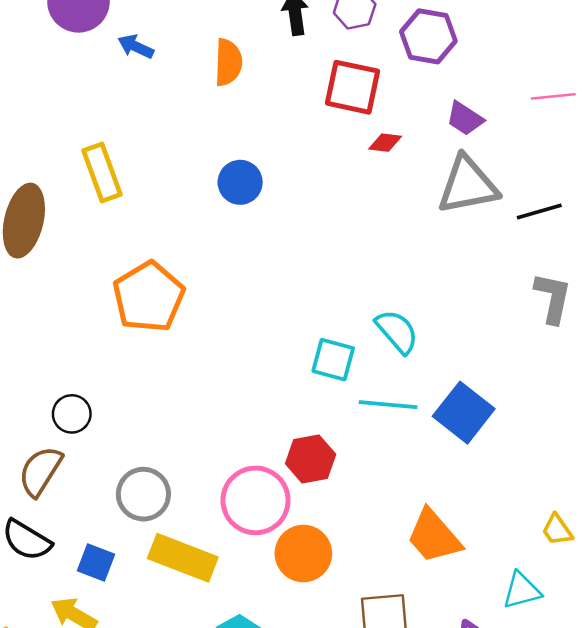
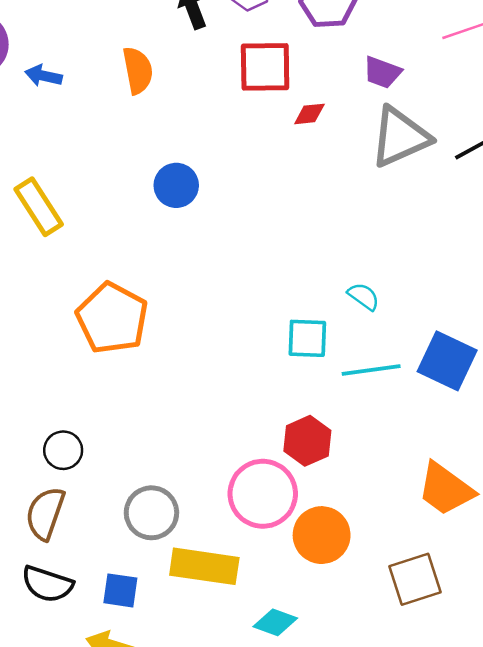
cyan semicircle: (397, 332) -> (364, 296), size x0.7

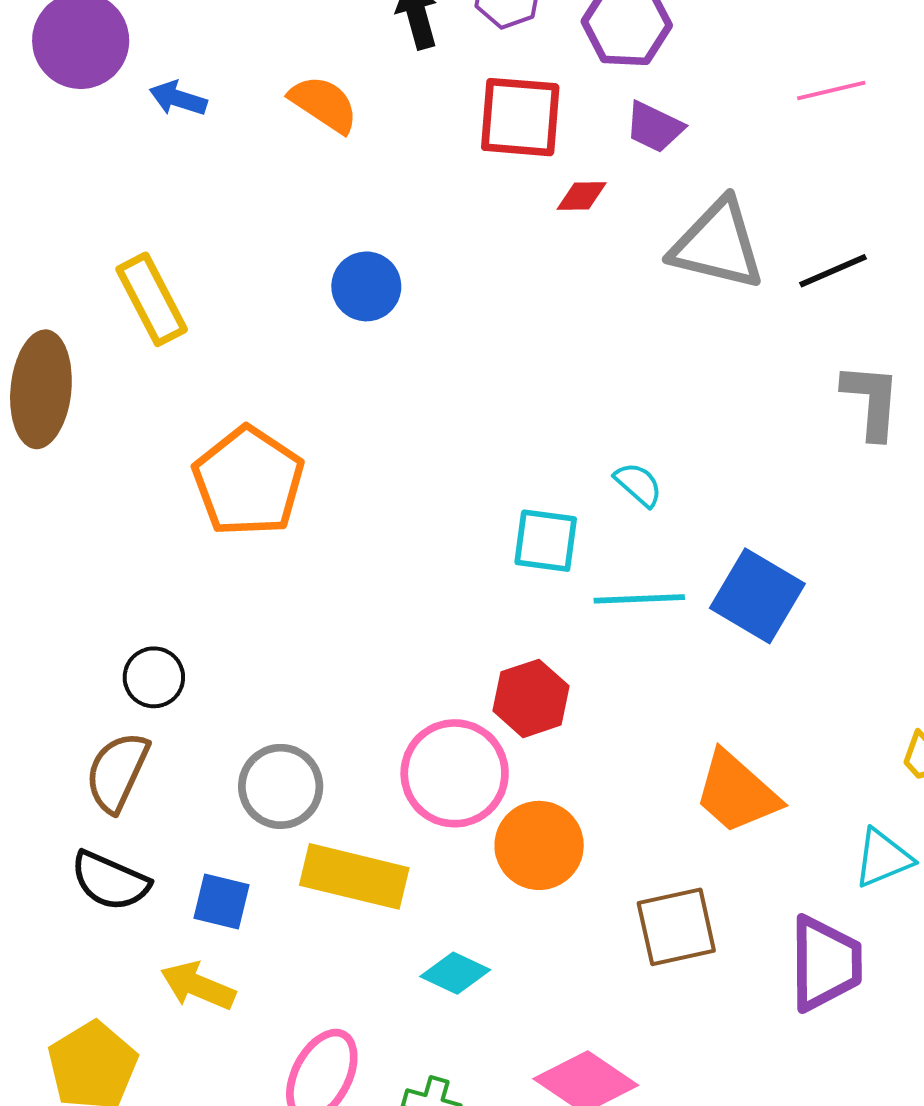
orange semicircle: (138, 70) -> (324, 104), turned -51
purple trapezoid: (382, 72) -> (654, 127), moved
gray triangle: (400, 137) -> (717, 245), turned 32

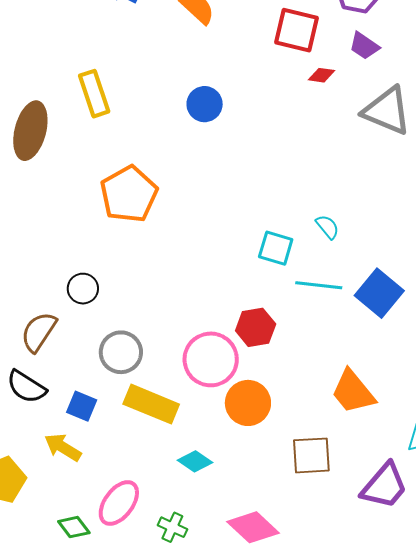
black circle: (154, 677) -> (83, 289), moved
purple trapezoid: (825, 963) -> (384, 486), turned 32

